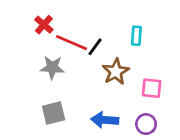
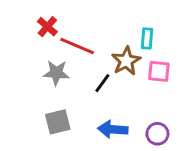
black line: (95, 47) -> (102, 83), moved
brown star: (116, 72) -> (126, 61), moved
pink square: (152, 88) -> (159, 71), moved

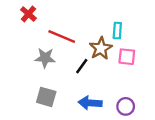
red cross: (47, 27) -> (28, 14), moved
gray square: (58, 122) -> (46, 97), turned 30

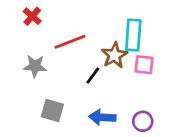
cyan rectangle: (117, 31) -> (133, 35), size x1.6
red line: (62, 36) -> (70, 42), turned -44
gray star: (45, 58) -> (35, 66), moved

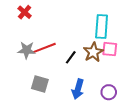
red line: (70, 42) -> (44, 48), moved
brown star: (114, 55) -> (93, 52), moved
blue arrow: (102, 117) -> (78, 89), turned -78

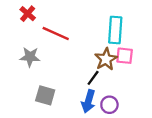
red line: (44, 48) -> (56, 34), moved, turned 45
black line: (71, 57) -> (93, 78), moved
purple circle: (109, 92) -> (109, 105), moved

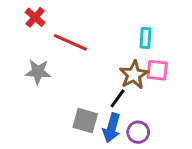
cyan rectangle: (115, 30) -> (146, 38), size x0.6
gray square: (45, 95) -> (85, 120), moved

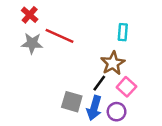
pink square: (157, 70) -> (126, 87), moved, turned 36
gray star: (38, 72) -> (32, 43), moved

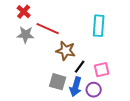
cyan rectangle: (123, 32) -> (99, 26), size x1.5
brown star: (113, 63) -> (66, 51), moved, turned -30
pink square: (126, 87) -> (102, 70), turned 35

